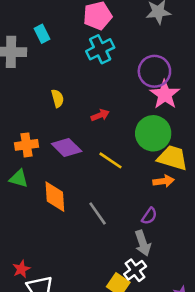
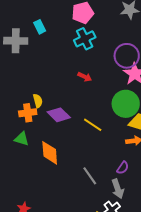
yellow semicircle: (58, 98) -> (38, 101), moved
red arrow: (100, 115) -> (85, 77), moved, turned 48
gray line: (98, 213) -> (90, 176), moved

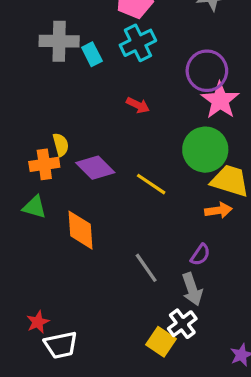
cyan rectangle: (40, 27) -> (92, 54), moved
gray cross: (16, 41) -> (59, 41), moved

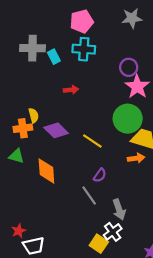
cyan cross: (138, 43) -> (84, 49), turned 30
purple circle: (207, 71) -> (129, 67), size x0.7
red arrow: (138, 105) -> (71, 90), moved, turned -32
purple semicircle: (200, 255) -> (100, 175), moved

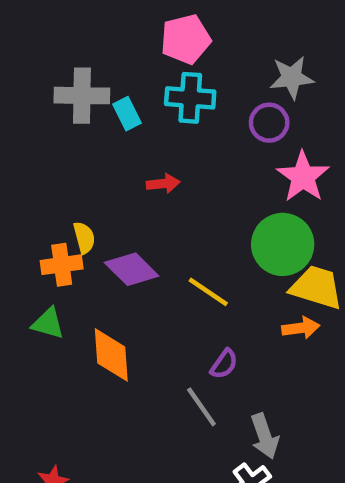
gray star: (132, 18) -> (292, 78), moved
purple circle: (129, 67) -> (269, 123), moved

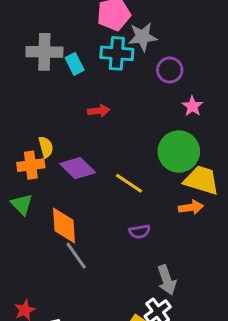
gray star: (292, 78) -> (143, 37), moved
pink star: (303, 177) -> (192, 106), size x0.6
green triangle: (48, 323) -> (22, 204), turned 30
purple semicircle: (224, 364) -> (140, 232), turned 45
gray line: (201, 407) -> (76, 256), moved

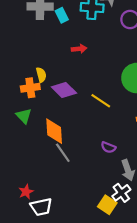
purple semicircle: (140, 232) -> (108, 147), moved, turned 32

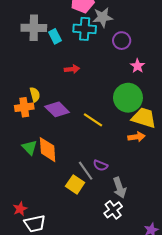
green triangle: (24, 116) -> (30, 147), moved
gray line: (63, 153) -> (86, 171), moved
yellow square: (107, 205) -> (75, 184), moved

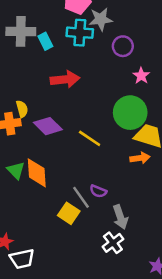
red arrow: (72, 69) -> (65, 79), size x1.6

